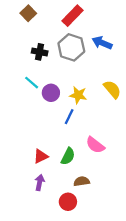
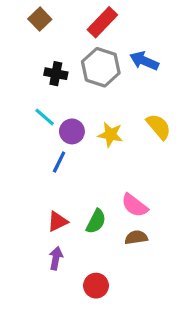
blue line: (69, 117) -> (59, 162), moved
brown semicircle: (82, 181) -> (136, 237), moved

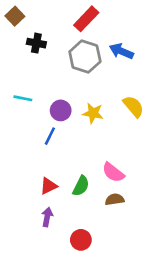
brown square: (40, 19) -> (15, 16), moved
black cross: (56, 74) -> (36, 43), moved
cyan line: (45, 117) -> (23, 98), moved, turned -30

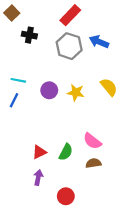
blue line: (50, 136) -> (14, 100), moved

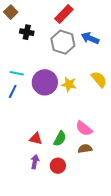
purple circle: (49, 90) -> (45, 82), size x1.6
red triangle: (39, 152) -> (36, 139), turned 40
red circle: (66, 196) -> (58, 166), moved

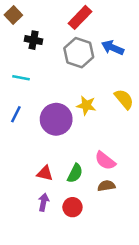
cyan line: (17, 73) -> (21, 78), moved
purple circle: (45, 82) -> (56, 119), moved

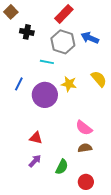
cyan line: (21, 78) -> (47, 62), moved
blue line: (16, 114) -> (19, 84), moved
green semicircle: (75, 173) -> (62, 167), moved
purple arrow: (44, 202) -> (35, 161), turned 32
red circle: (72, 207) -> (86, 182), moved

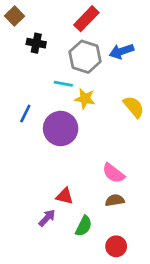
blue arrow: (90, 38) -> (122, 51), turned -42
yellow star: (69, 84) -> (85, 99), moved
red triangle: (36, 138) -> (65, 196), moved

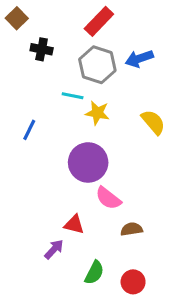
purple circle: (61, 128) -> (88, 162), moved
pink semicircle: (113, 173) -> (108, 198), moved
green semicircle: (84, 226) -> (94, 273), moved

